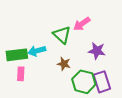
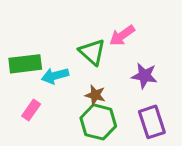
green rectangle: (17, 55) -> (25, 64), moved
pink rectangle: (21, 74) -> (31, 110), turned 32
green hexagon: (84, 82) -> (98, 122), moved

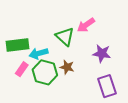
pink rectangle: (31, 110) -> (22, 69), moved
green hexagon: (98, 122) -> (45, 72), moved

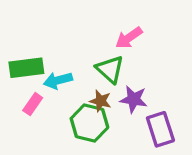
green triangle: (65, 37) -> (110, 69), moved
purple star: (102, 53) -> (134, 99), moved
green hexagon: (45, 72) -> (89, 123), moved

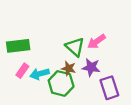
pink arrow: (129, 38) -> (96, 42), moved
cyan arrow: (58, 80) -> (40, 74), moved

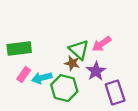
purple star: (91, 67) -> (96, 71), turned 30
brown star: (69, 68) -> (72, 63), moved

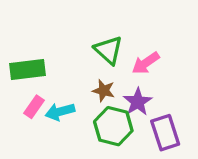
green triangle: (79, 50) -> (108, 50), moved
green hexagon: (64, 88) -> (113, 126), moved

